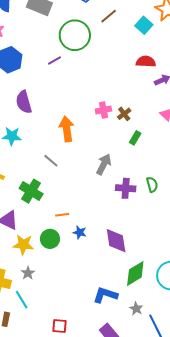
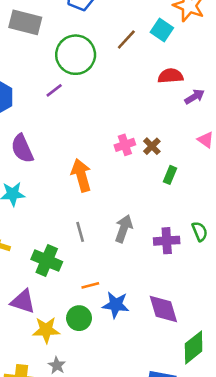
brown line: (109, 16) -> (126, 39), moved
gray line: (51, 161) -> (80, 232), moved, turned 42
gray arrow: (104, 164) -> (124, 229), moved
blue star: (80, 232) -> (116, 305), size x1.5

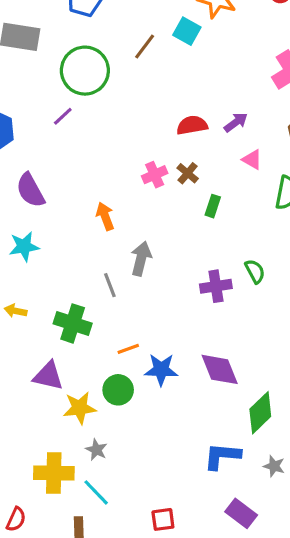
red semicircle: (170, 76) -> (192, 125), moved
purple arrow: (195, 97) -> (236, 122), moved
orange arrow: (81, 175) -> (105, 216), size x0.7
gray arrow: (124, 229) -> (141, 259), moved

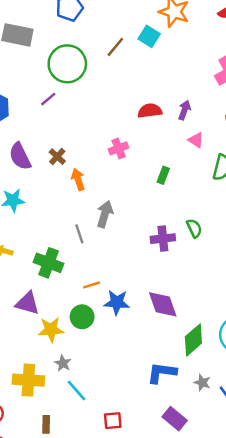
purple arrow: (236, 122) -> (184, 110), turned -36
brown cross: (188, 173) -> (57, 157), moved
cyan line: (96, 492) -> (77, 390), moved

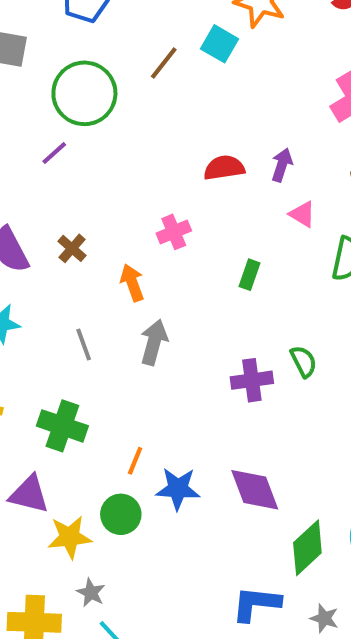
orange arrow: (78, 179) -> (132, 283), moved
gray line: (79, 234) -> (84, 345), moved
orange line: (92, 285) -> (135, 461), turned -49

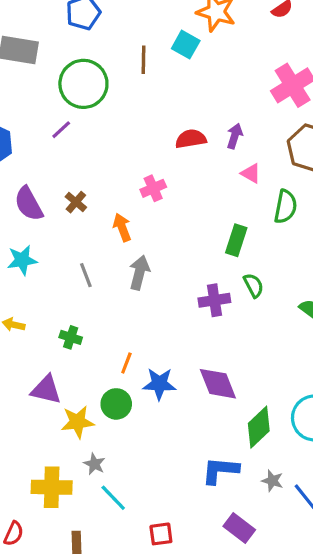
brown line: (164, 63) -> (143, 60), turned -36
green rectangle: (249, 275) -> (236, 240), moved, size x1.4
green cross: (62, 426) -> (71, 337), size x0.6

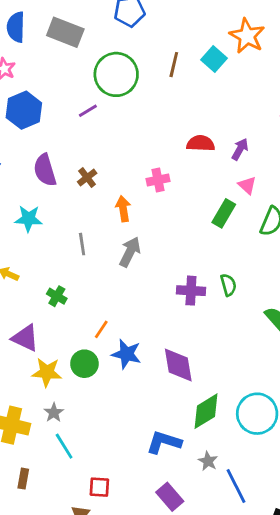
green rectangle: (236, 240) -> (224, 213), moved

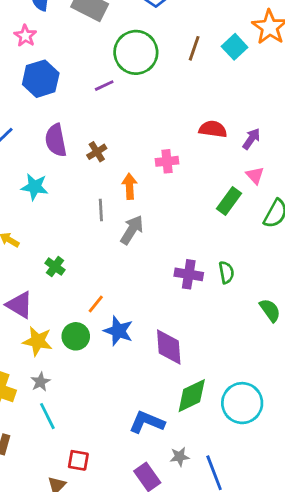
gray line: (82, 244) -> (101, 210), moved
gray star: (208, 461) -> (180, 457), moved, turned 30

